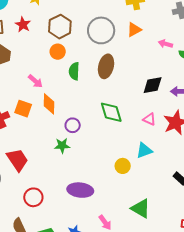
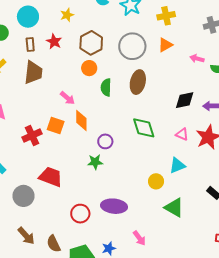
red trapezoid: (17, 160) -> (51, 177), turned -35
red circle: (33, 197) -> (80, 214), moved
green triangle: (141, 208) -> (174, 208), moved

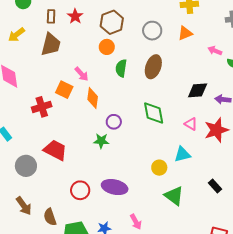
gray circle: (132, 46) -> (152, 31), size x0.7
orange square: (56, 126) -> (64, 90), moved

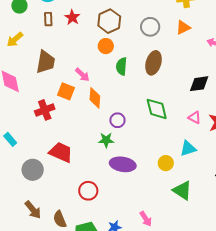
brown trapezoid: (51, 44) -> (46, 62), moved
purple ellipse: (115, 187) -> (123, 164), moved

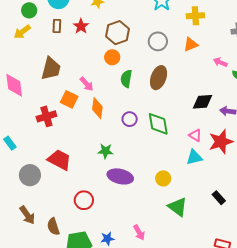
yellow arrow: (15, 39) -> (22, 32), moved
purple circle: (117, 120) -> (130, 119), moved
cyan triangle: (188, 148) -> (194, 157), moved

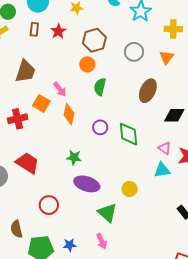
orange triangle: (191, 44) -> (167, 57), turned -35
brown ellipse: (159, 78) -> (148, 91), moved
green triangle: (178, 207) -> (107, 213), moved

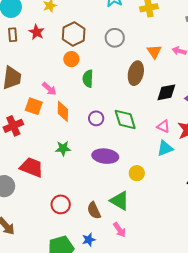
orange triangle: (167, 57) -> (154, 52), moved
green star: (74, 157) -> (63, 148), moved
purple ellipse: (87, 184) -> (105, 156), moved
brown semicircle: (16, 229) -> (94, 210), moved

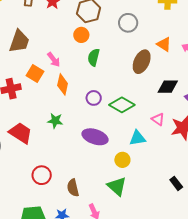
orange triangle: (154, 52) -> (164, 44), turned -35
green diamond: (125, 120) -> (122, 105), turned -55
cyan triangle: (165, 148) -> (137, 138), moved
green triangle: (120, 201) -> (117, 186), moved

